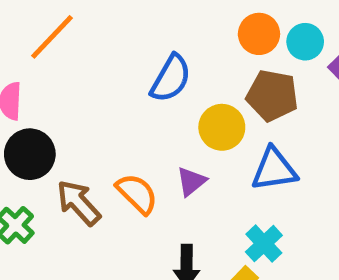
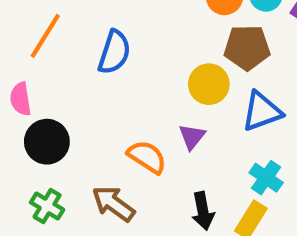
blue semicircle: (171, 78) -> (114, 52), moved
brown arrow: (79, 203) -> (113, 204), moved

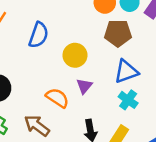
yellow circle: (209, 84) -> (75, 55), moved
cyan cross: (266, 178) -> (128, 100), moved

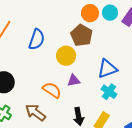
brown pentagon: (118, 33) -> (82, 35), moved, turned 30
purple triangle: (84, 86) -> (74, 81), turned 40

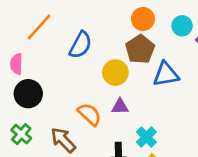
orange circle: (90, 13) -> (143, 19), moved
blue triangle: (107, 69) -> (166, 74), moved
cyan cross: (109, 92) -> (146, 137), moved

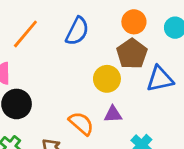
blue semicircle: (81, 45) -> (77, 31), moved

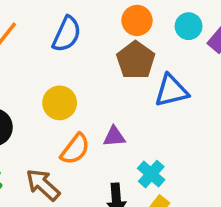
yellow circle: (107, 79) -> (60, 103), moved
orange semicircle: (81, 123) -> (75, 149), turned 88

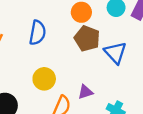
blue triangle: (171, 91) -> (115, 53), turned -45

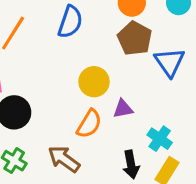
yellow circle: (44, 79) -> (94, 82), moved

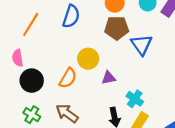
brown pentagon: (135, 38) -> (117, 28), turned -30
orange semicircle: (89, 124) -> (68, 78), moved

